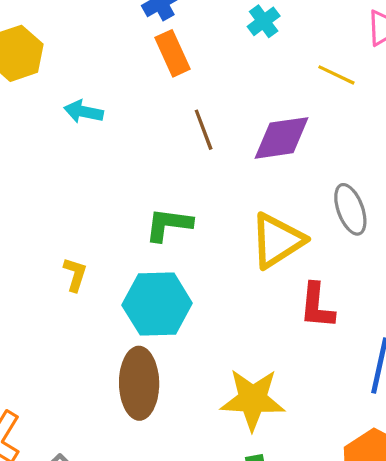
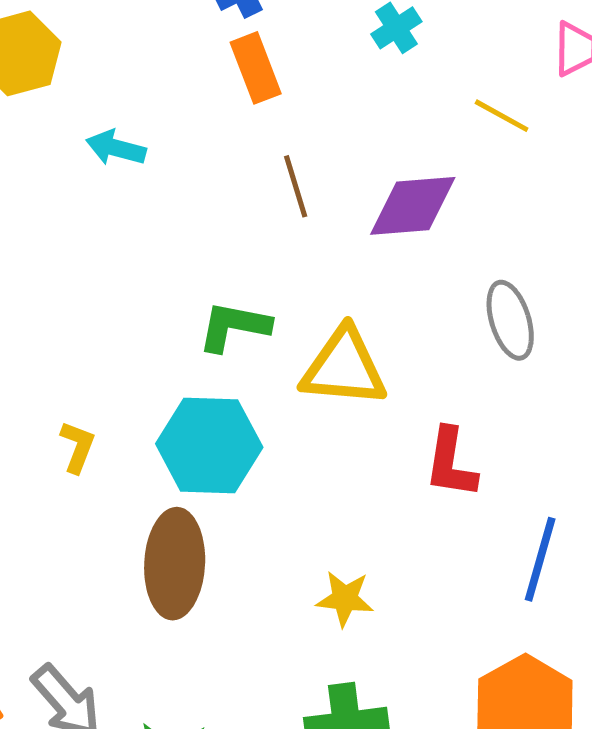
yellow triangle: (277, 241) -> (344, 368), moved, turned 34
yellow L-shape: (75, 274) -> (77, 447), moved
yellow star: (253, 399) -> (345, 599), size x0.6

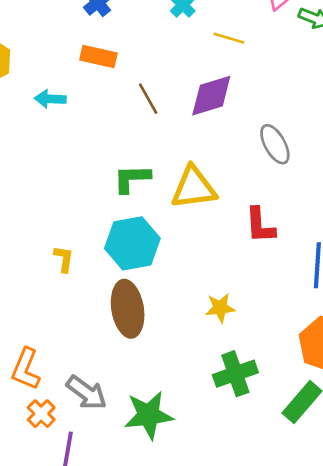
orange rectangle: (256, 68) -> (98, 56), moved, turned -44
yellow line: (502, 116) -> (229, 38), moved

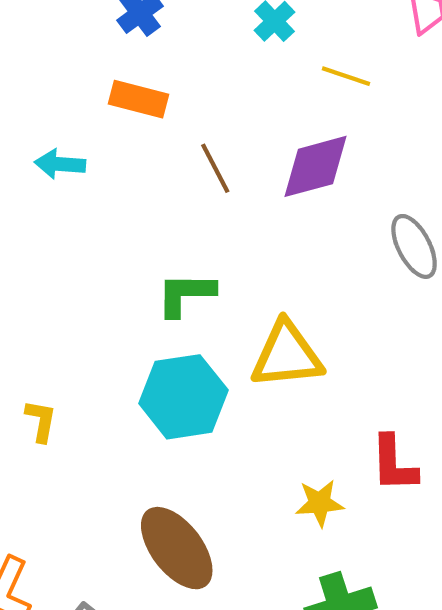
yellow triangle: (194, 188) -> (287, 355), moved
red L-shape: (260, 225) -> (394, 464), moved
yellow L-shape: (64, 259) -> (41, 421), moved
brown ellipse: (128, 309) -> (177, 548), moved, turned -30

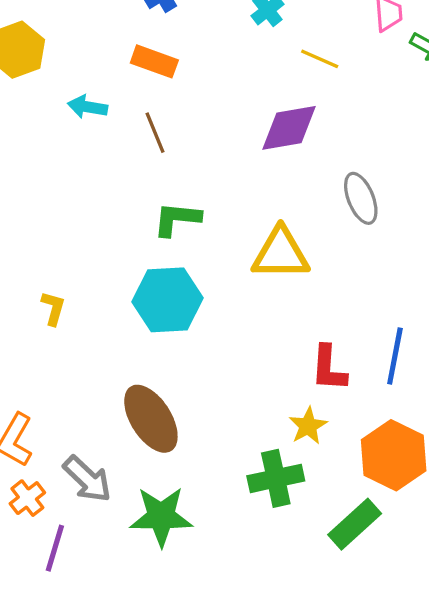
brown line: (215, 168) -> (155, 133), moved
yellow triangle: (287, 355) -> (281, 253), moved
yellow star: (320, 503) -> (308, 426), moved, turned -30

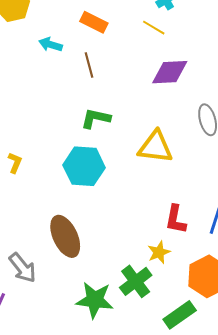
yellow line: (320, 59) -> (154, 28), moved
green cross: (276, 478) -> (136, 281), turned -32
green star: (161, 516) -> (95, 300), moved

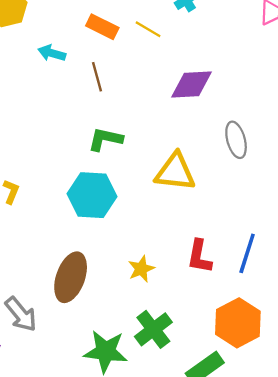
yellow line: (154, 28) -> (148, 29), moved
brown ellipse: (65, 236) -> (71, 277), turned 45
yellow star: (159, 252) -> (141, 269), moved

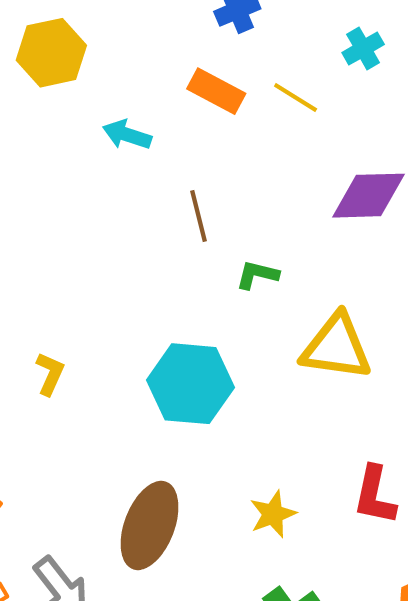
brown line: (97, 77) -> (199, 216), moved
green L-shape: (105, 139) -> (257, 275), moved, size x0.7

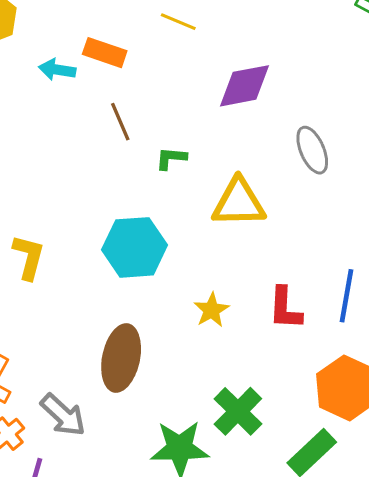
orange rectangle: (216, 91) -> (105, 53), moved
yellow L-shape: (50, 374) -> (29, 257), size x1.4
yellow star: (273, 514) -> (211, 310), moved

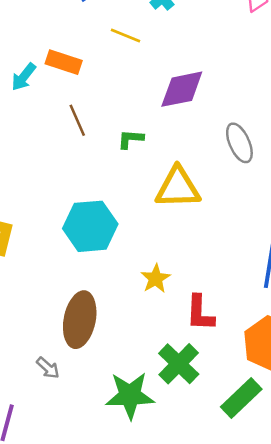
cyan arrow: (57, 70) -> (24, 77), turned -60
green L-shape: (171, 158) -> (131, 139), moved
red L-shape: (285, 308) -> (200, 313), moved
gray arrow: (63, 415) -> (48, 368), moved, size x0.6

